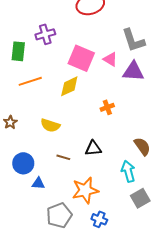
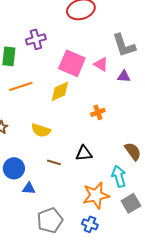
purple triangle: (133, 71) -> (124, 76), size x0.6
orange star: (85, 190) -> (96, 195), moved

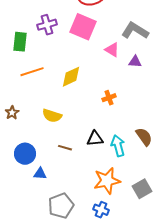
gray L-shape: (124, 45) -> (135, 31), turned 140
pink square: (72, 63) -> (83, 27), moved
cyan arrow: (119, 176) -> (118, 146), moved

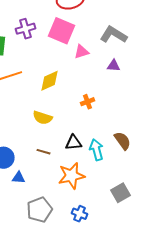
pink triangle: (112, 50) -> (82, 52), moved, turned -49
yellow semicircle: (52, 116) -> (42, 118), moved
orange star: (107, 181) -> (72, 176), moved

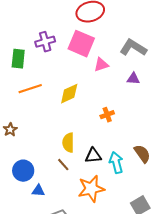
yellow semicircle: (42, 118) -> (68, 143), moved, turned 72
brown line: (44, 152) -> (63, 165), turned 32

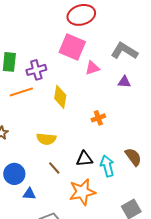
purple cross: (45, 42) -> (36, 70), moved
yellow diamond: (69, 94) -> (60, 97), turned -55
yellow semicircle: (68, 143) -> (46, 139), moved, turned -84

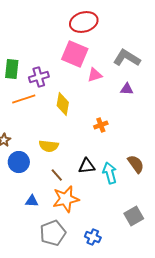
blue circle: (14, 174) -> (19, 162), moved
orange star: (82, 192) -> (66, 199), moved

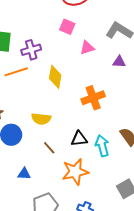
pink square: (75, 54) -> (67, 27), size x0.6
orange cross: (101, 125) -> (93, 98), size x1.6
orange star: (66, 199) -> (75, 172), moved

